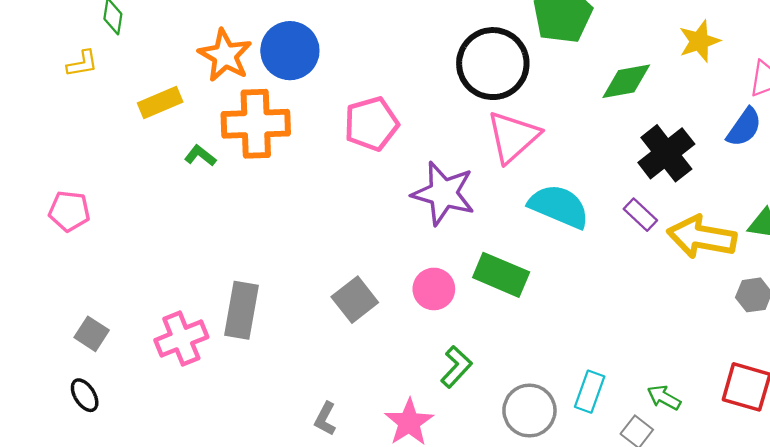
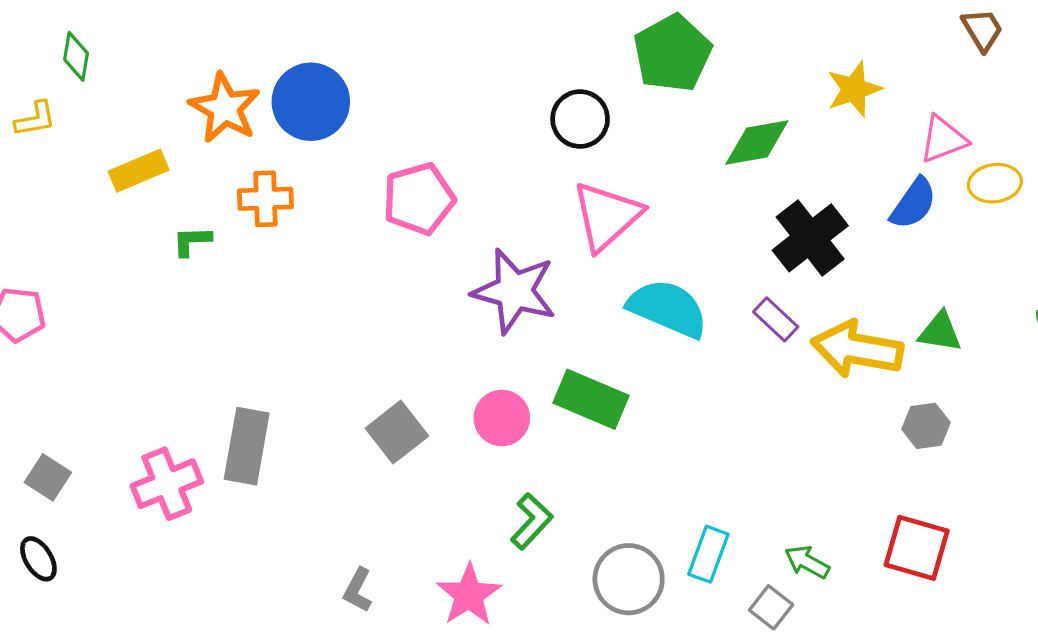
black circle: (493, 64) -> (580, 119), size x0.6
orange cross: (256, 124) -> (265, 199), size x0.6
green L-shape: (200, 156) -> (192, 241), turned -40

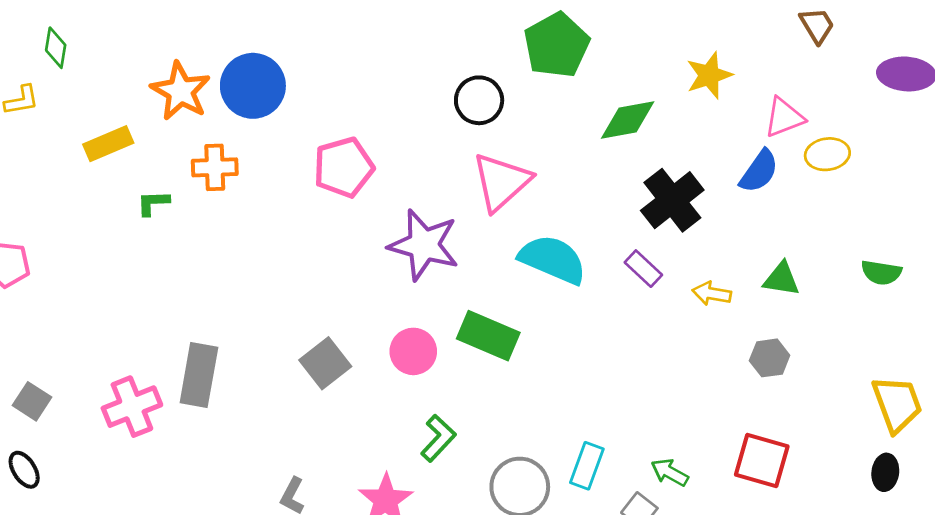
yellow arrow: (857, 349) -> (712, 294), size x0.5

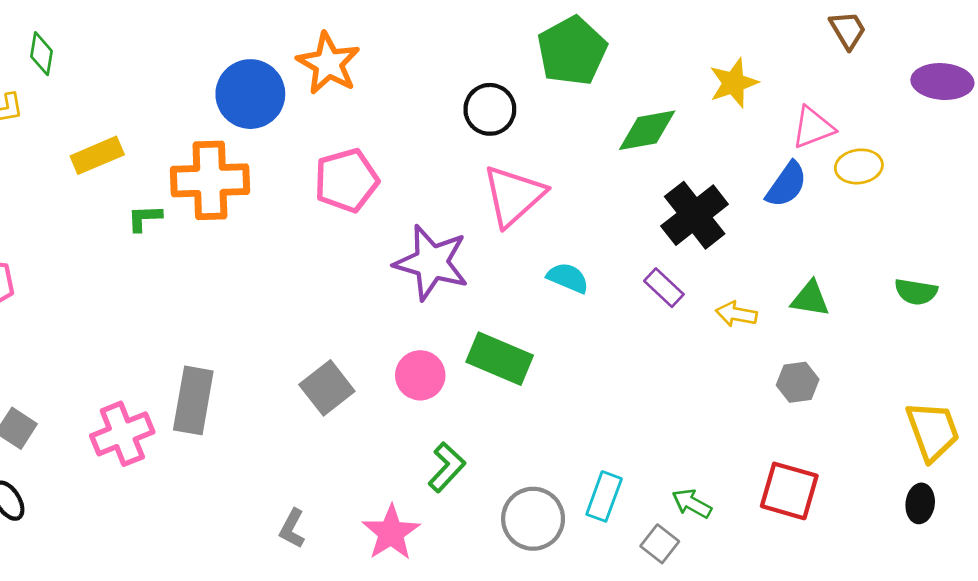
orange star: (181, 91) -> (328, 63), moved
orange cross: (215, 167) -> (210, 180), size x1.6
cyan semicircle: (553, 259) -> (568, 278), size x0.6

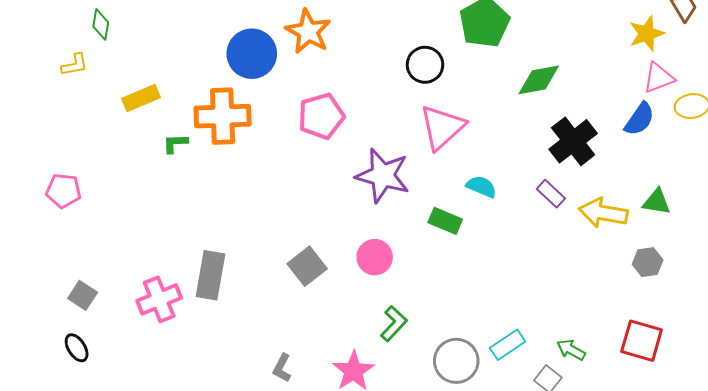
yellow star: (734, 83) -> (647, 34), moved
yellow arrow: (736, 314) -> (603, 213), size x1.6
green rectangle: (500, 359) -> (445, 221), moved, size x0.7
cyan rectangle: (604, 496) -> (508, 345), turned 36

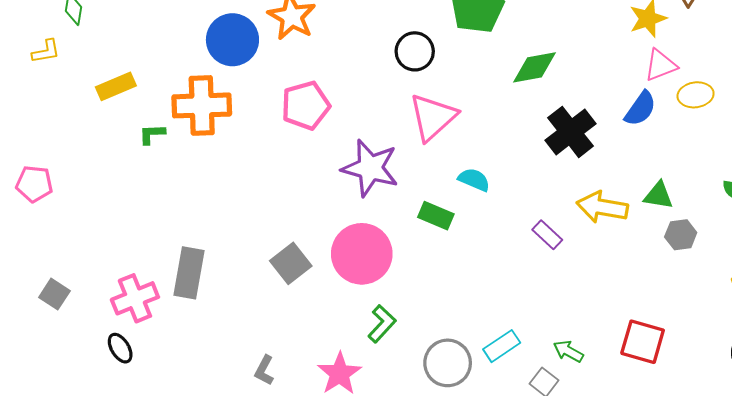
purple rectangle: (551, 194) -> (547, 235), moved
pink circle: (375, 257) -> (362, 254), size x1.6
gray hexagon: (648, 262) -> (681, 235), moved
black ellipse: (77, 348) -> (120, 348), moved

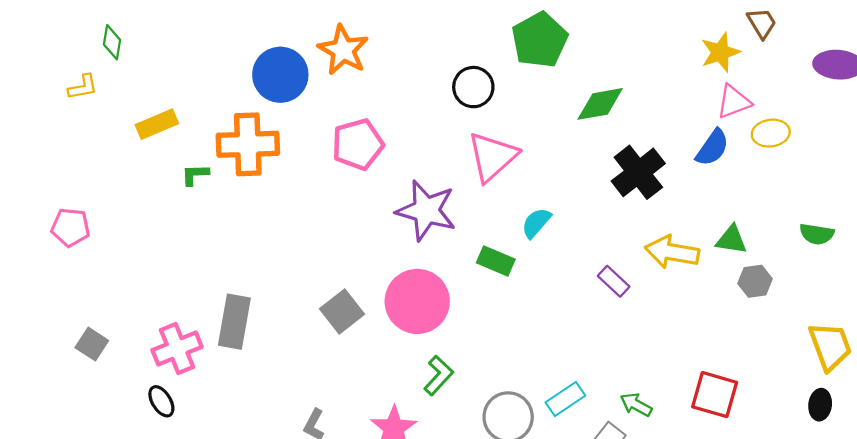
cyan semicircle: (474, 180) -> (536, 223), turned -72

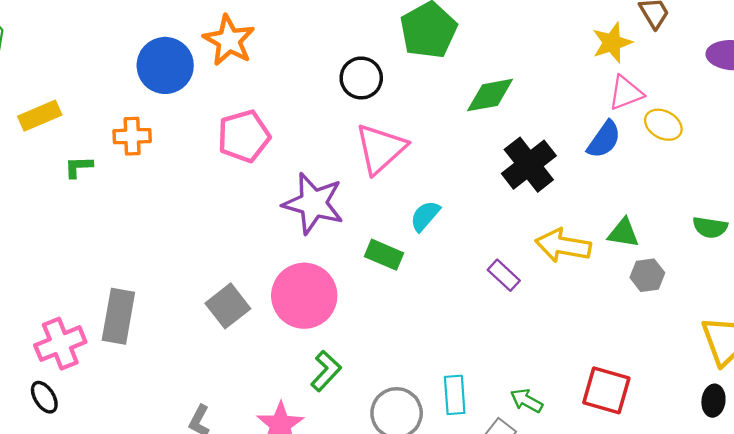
yellow ellipse: (771, 133) -> (663, 125), turned 36
orange cross: (248, 144) -> (132, 136), size x0.6
cyan rectangle: (565, 399) -> (455, 395), turned -60

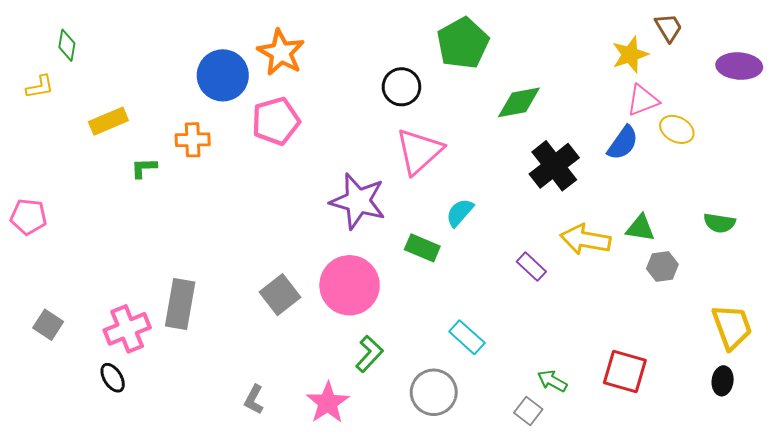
pink pentagon: (244, 136) -> (276, 121), moved
cyan rectangle: (455, 395) -> (467, 337), moved, turned -44

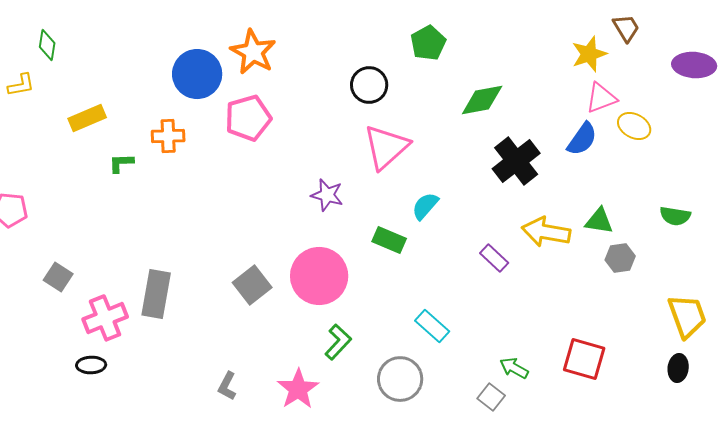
green pentagon: (463, 43) -> (428, 43), size x0.7
purple star: (358, 201) -> (327, 195), size x0.6
gray square: (48, 325) -> (58, 277), moved
black ellipse: (113, 378) -> (91, 365), turned -60

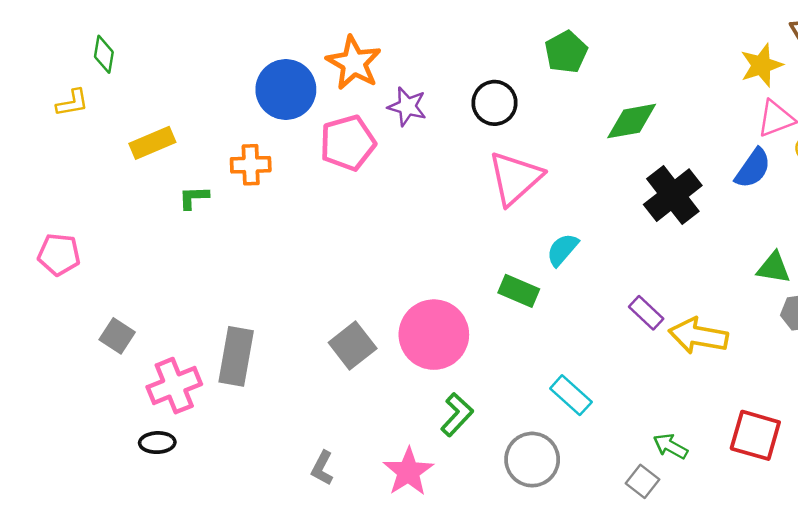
purple star: (327, 195) -> (407, 106), moved
yellow arrow: (546, 232) -> (698, 336), moved

